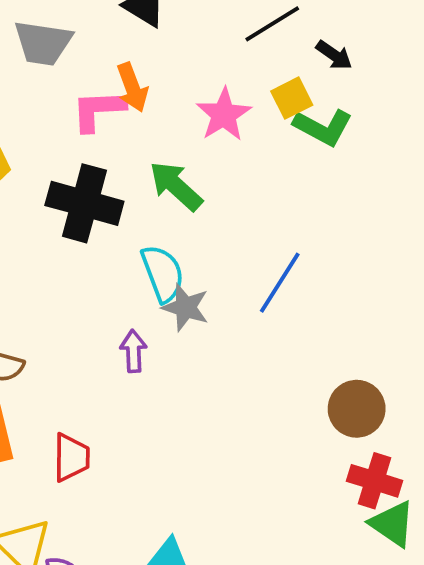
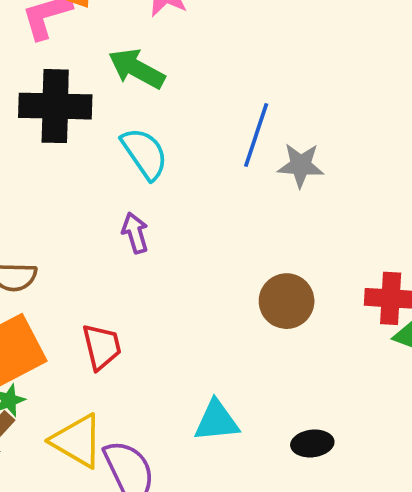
gray star: (185, 307) -> (301, 165), moved
brown circle: (357, 409) -> (287, 301), moved

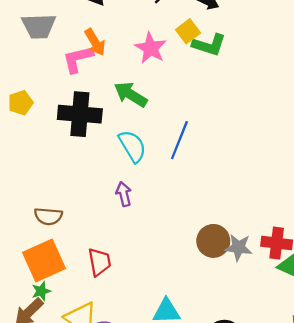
blue line: (256, 135) -> (179, 140), moved
gray star: (301, 165) -> (238, 247), moved

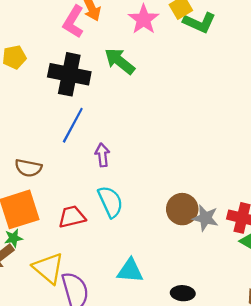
pink L-shape: (78, 59) -> (73, 22), turned -52
blue line: (179, 140) -> (73, 125), moved
cyan semicircle: (132, 146) -> (110, 202), moved
red trapezoid: (99, 262) -> (72, 217), turned -100

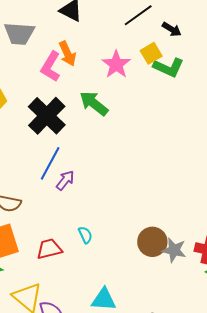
black cross: (69, 74) -> (47, 116), turned 33
purple arrow: (102, 155) -> (65, 180), moved, turned 45
cyan semicircle: (110, 202) -> (85, 235), size x0.6

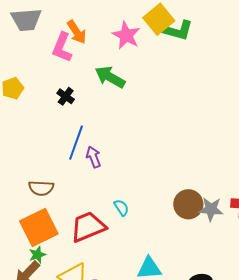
yellow square: (151, 53) -> (159, 19), size x1.4
black cross: (47, 116) -> (66, 96), size x0.5
purple arrow: (65, 180) -> (93, 157), turned -50
red trapezoid: (49, 249) -> (88, 227), size x1.4

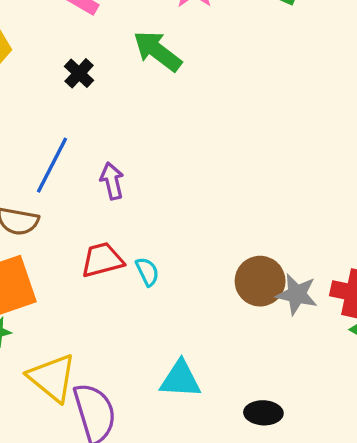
blue line: (76, 143) -> (52, 165), moved
red trapezoid: (88, 227) -> (102, 260), moved, size x0.7

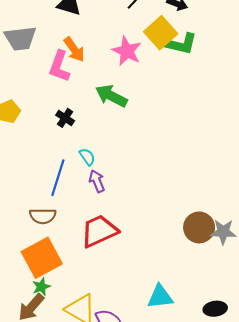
red trapezoid: (102, 260) -> (99, 231), size x1.4
cyan semicircle: (147, 272) -> (87, 157), moved

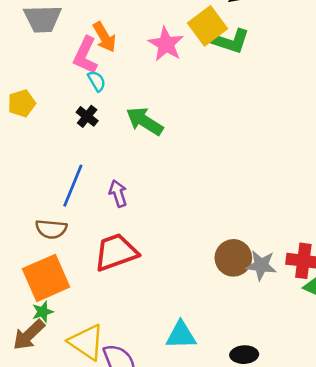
green arrow: (111, 96) -> (145, 121), moved
cyan semicircle: (87, 157) -> (97, 81), moved

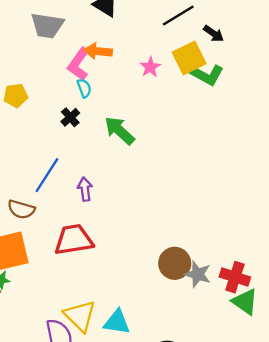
orange arrow: (105, 37) -> (98, 51), turned 116
pink star: (166, 44) -> (150, 67), size x0.7
yellow triangle: (86, 342) -> (80, 316), moved

